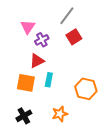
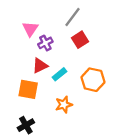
cyan rectangle: (49, 80) -> (59, 74), moved, turned 40
orange hexagon: (86, 89) -> (93, 80), moved
orange star: (60, 114) -> (64, 105), moved

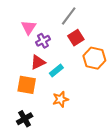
orange hexagon: (93, 80) -> (94, 58), moved

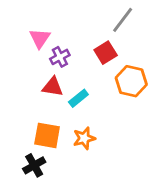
gray line: (69, 16) -> (123, 20), moved
red triangle: (38, 62) -> (53, 87), turned 35
orange square: (27, 85) -> (47, 135), moved

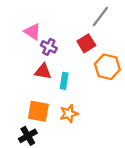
pink triangle: (40, 38) -> (32, 32), turned -30
purple cross: (60, 57) -> (49, 47), turned -35
cyan rectangle: (78, 98) -> (64, 81), turned -42

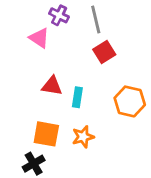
gray line: (100, 16) -> (96, 20), moved, turned -50
purple cross: (49, 47) -> (59, 15), moved
orange hexagon: (107, 67) -> (130, 101), moved

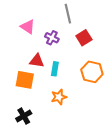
purple cross: (59, 15) -> (52, 38), moved
red square: (104, 52) -> (84, 38), moved
orange square: (46, 134) -> (25, 80), moved

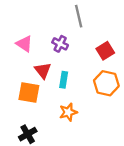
pink triangle: (28, 27) -> (24, 44), moved
red square: (84, 38) -> (105, 51), moved
red triangle: (37, 61) -> (43, 70), turned 42

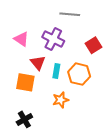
gray line: (79, 16) -> (70, 14), turned -72
purple cross: (60, 44) -> (53, 39), size x1.5
orange hexagon: (106, 83) -> (79, 74), moved

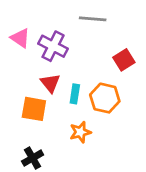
pink triangle: (21, 39) -> (20, 38), moved
purple cross: (53, 39) -> (53, 46), moved

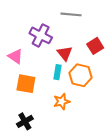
pink triangle: (20, 38) -> (15, 56), moved
red triangle: (50, 83) -> (65, 53), moved

